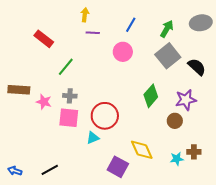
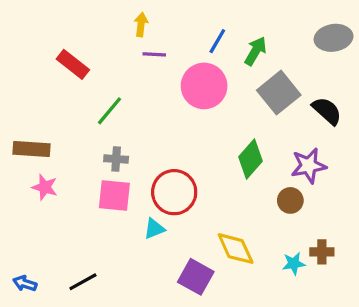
green arrow: (167, 29) -> (255, 51), moved
pink circle: (123, 52) -> (204, 86), size x1.4
pink star: (44, 102) -> (45, 187), moved

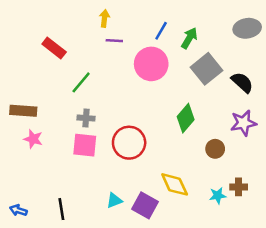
purple star: (309, 166) -> (243, 123), moved
cyan triangle: (154, 229) -> (114, 200), moved
black line: (83, 282) -> (61, 209), turned -70

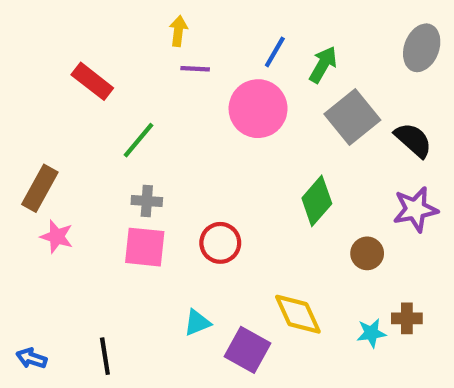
gray ellipse: (247, 28) -> (422, 48), turned -60
brown rectangle: (23, 111) -> (40, 188), turned -65
red circle: (129, 143) -> (220, 243), size x0.7
cyan triangle: (114, 200) -> (197, 323), moved

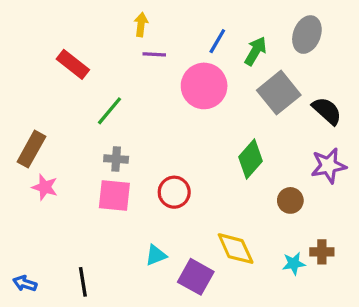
gray ellipse: (422, 48) -> (307, 35), moved

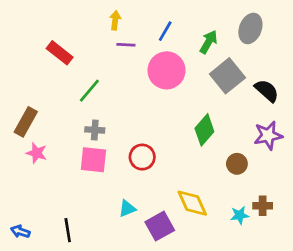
blue line: (217, 41) -> (165, 31), moved
purple square: (196, 277) -> (160, 226), turned 32

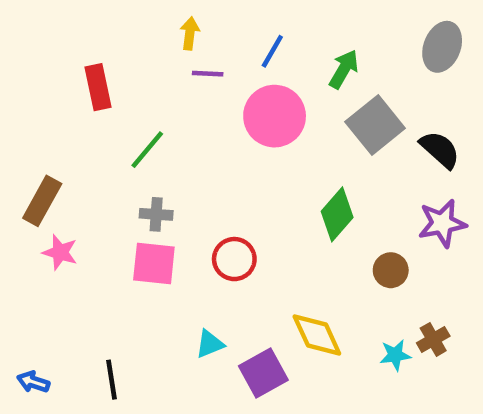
gray ellipse: (250, 28) -> (442, 47), moved
red rectangle: (60, 53) -> (98, 87), turned 40
brown cross: (263, 206) -> (433, 339), turned -30

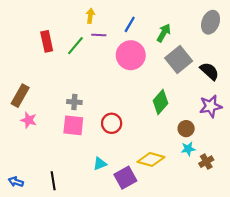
green line: (147, 150) -> (75, 46), moved
yellow diamond: (317, 335) -> (151, 159), turned -50
cyan star: (395, 355) -> (188, 149), moved

